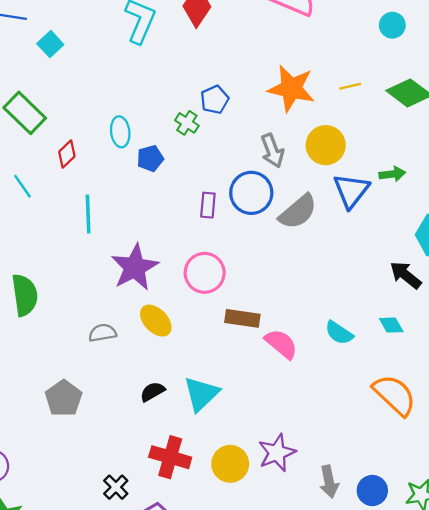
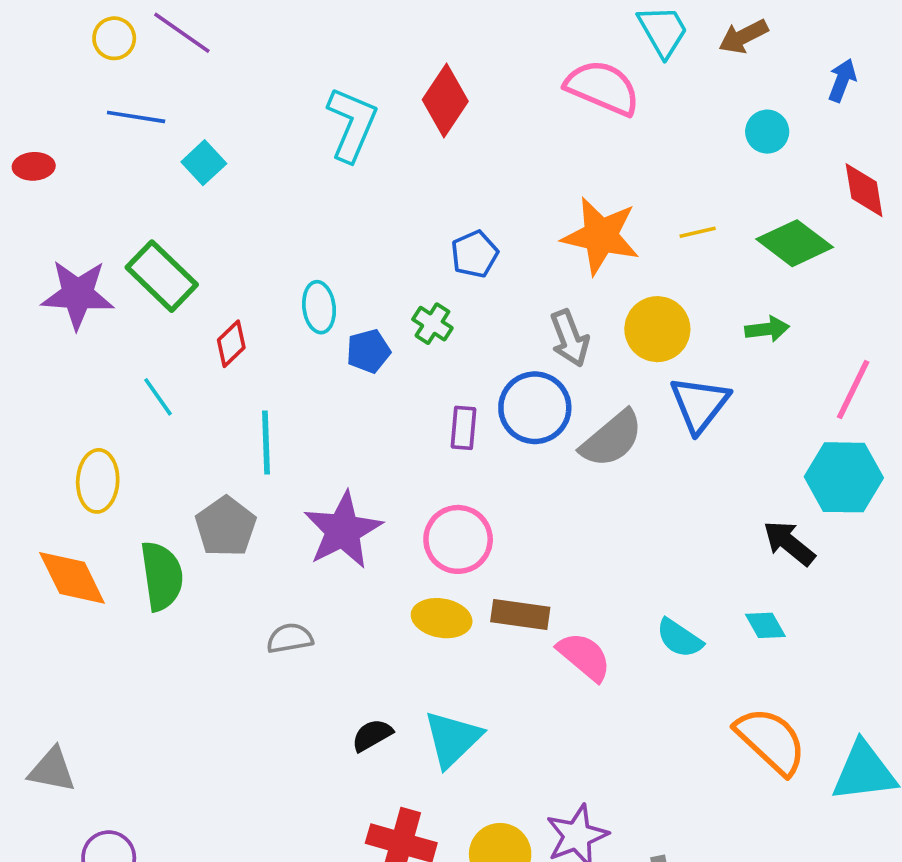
green cross: (187, 123) -> (432, 324), moved
green arrow: (392, 174) -> (767, 329), moved
yellow ellipse: (156, 321) -> (442, 618), moved, turned -36
gray pentagon: (64, 398) -> (226, 527), moved

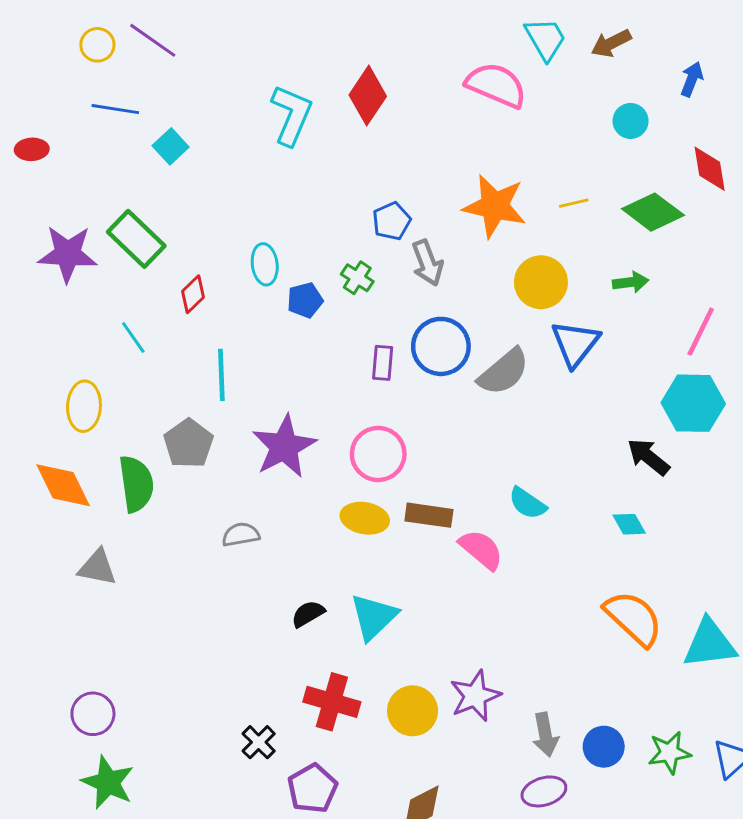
gray arrow: (570, 338) -> (427, 263), moved
cyan semicircle: (679, 638) -> (527, 503), moved
gray triangle: (52, 770) -> (97, 567), moved

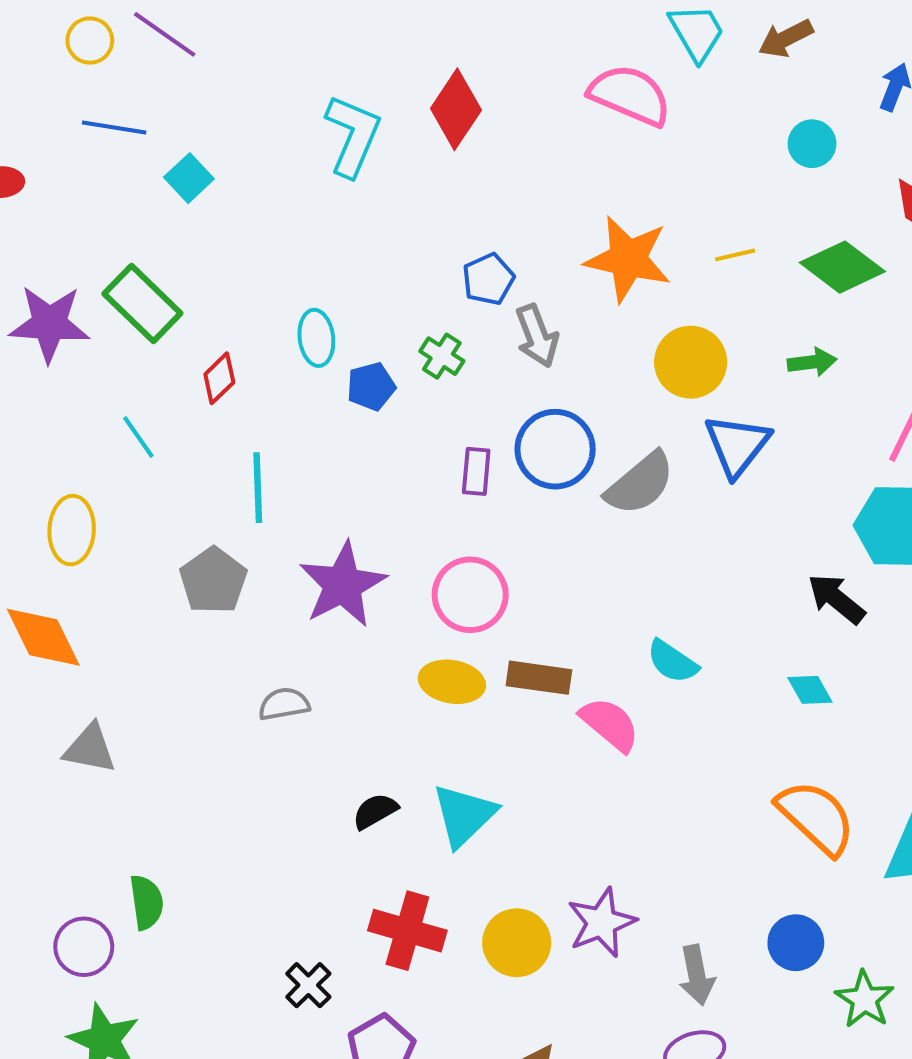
green semicircle: (136, 484) -> (146, 902), moved, size x0.7
blue circle: (604, 747) -> (796, 943), moved
green star: (669, 753) -> (865, 999), turned -30

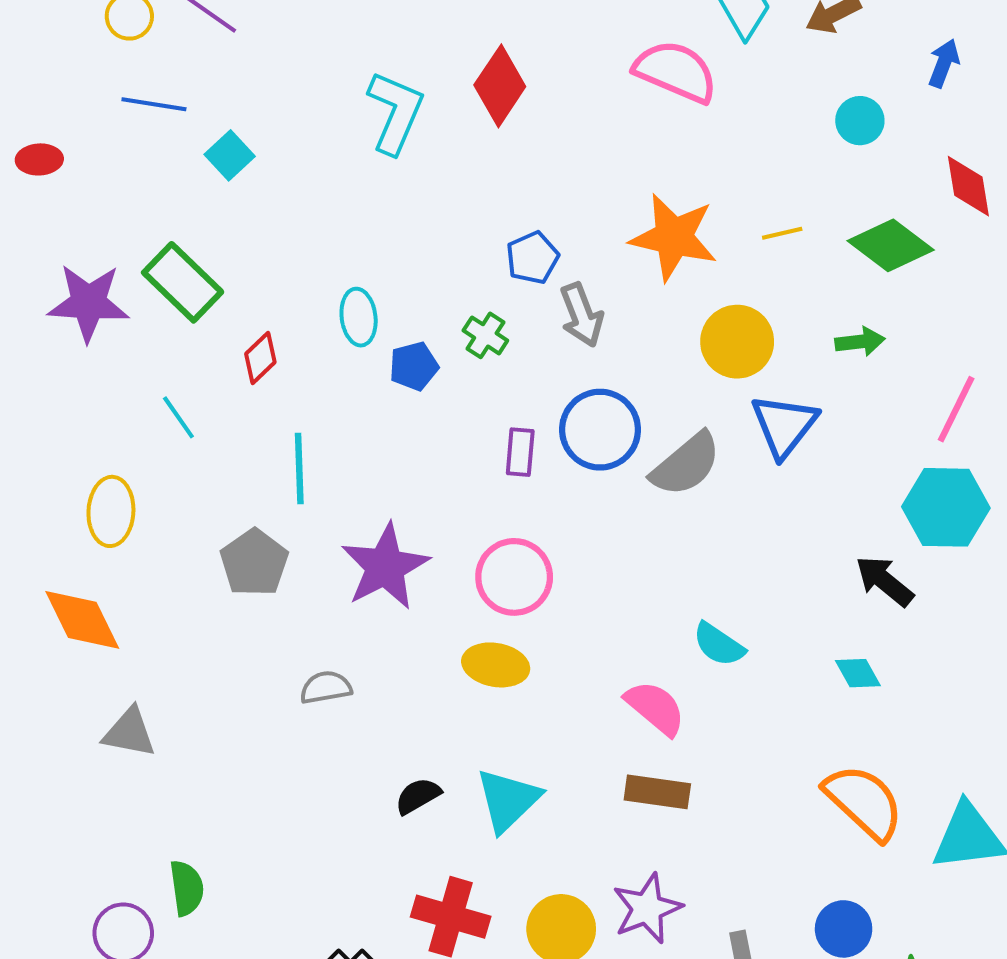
brown rectangle: (539, 678) -> (657, 792), moved

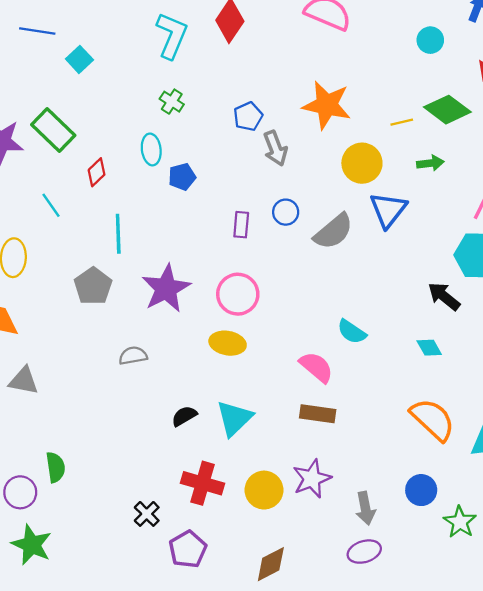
yellow line: (782, 233) -> (402, 122), moved
green cross: (485, 335) -> (172, 102), moved
blue circle: (600, 430) -> (286, 212), size x0.6

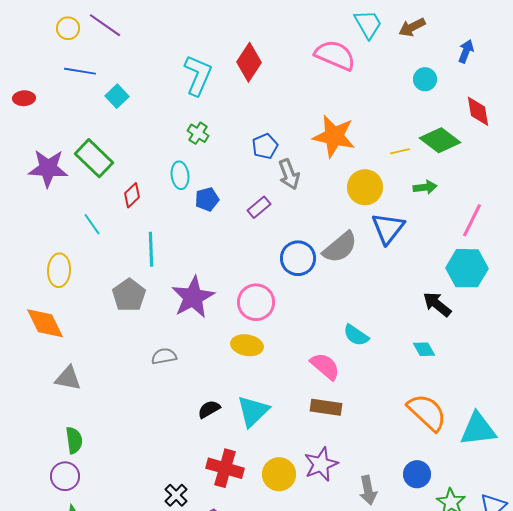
blue circle: (286, 212) -> (298, 258), moved, size x1.5
purple rectangle: (241, 225) -> (259, 207), moved, turned 45
green semicircle: (56, 467) -> (74, 440), moved

